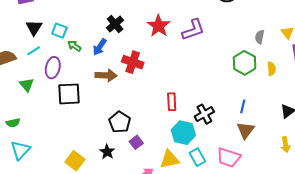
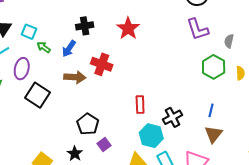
black cross: (115, 24) -> (85, 26), turned 30
purple L-shape: (193, 30) -> (198, 29), moved, turned 90
black square: (69, 94) -> (38, 95), turned 35

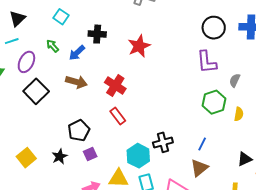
cyan square: (29, 32) -> (61, 17), moved
red cross: (102, 64) -> (115, 85), moved
red rectangle: (140, 105) -> (118, 116), moved, turned -48

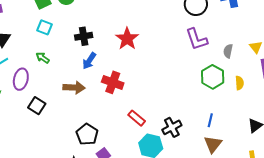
blue arrow: (77, 53) -> (89, 61), moved
black square: (36, 91) -> (37, 106), size x0.7
red rectangle: (118, 116) -> (137, 118), moved

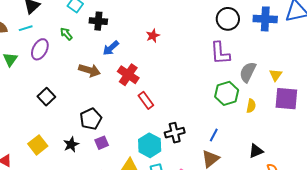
black cross: (84, 36) -> (98, 21), moved
red star: (127, 39) -> (153, 36), size x0.6
gray semicircle: (228, 51) -> (248, 72), size x1.5
black square: (37, 106) -> (46, 97), moved
red rectangle: (137, 118) -> (146, 100), moved

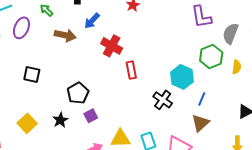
brown arrow: (89, 70) -> (65, 35), moved
black square: (46, 97) -> (32, 75), turned -30
red rectangle: (146, 100) -> (131, 70), turned 30
black cross: (175, 133) -> (163, 100), turned -36
cyan hexagon: (150, 145) -> (182, 77), moved

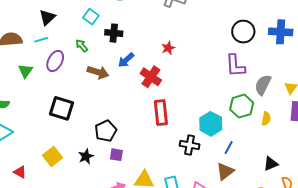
red cross: (112, 46) -> (151, 77), moved
red rectangle: (131, 70) -> (161, 113), size x1.4
black square: (32, 75) -> (61, 108), size x1.4
black cross: (163, 100) -> (190, 145), turned -30
purple square: (91, 116) -> (116, 155), turned 32

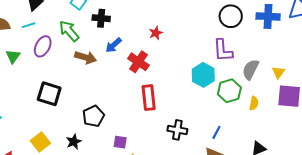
green arrow: (82, 46) -> (69, 31), size x1.6
cyan hexagon: (211, 124) -> (203, 75), moved
purple square: (116, 155) -> (120, 142), moved

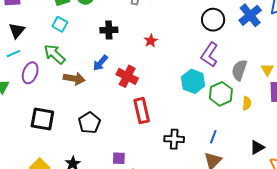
blue cross: (268, 16) -> (250, 15), turned -35
black cross: (101, 18) -> (109, 30), moved
red star: (156, 33) -> (151, 41), moved
purple L-shape: (223, 50) -> (209, 55), turned 45
black pentagon: (93, 116) -> (89, 123), moved

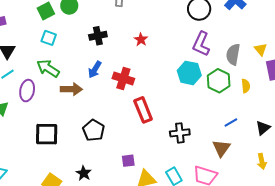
blue line: (213, 137) -> (231, 122), moved, turned 48

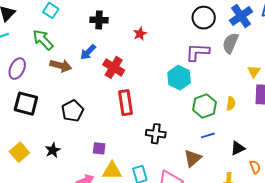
purple L-shape: (201, 44) -> (197, 52), turned 55
gray semicircle: (233, 54) -> (230, 43), moved
green hexagon: (219, 81) -> (205, 106), moved
purple ellipse: (27, 91) -> (17, 69), moved

